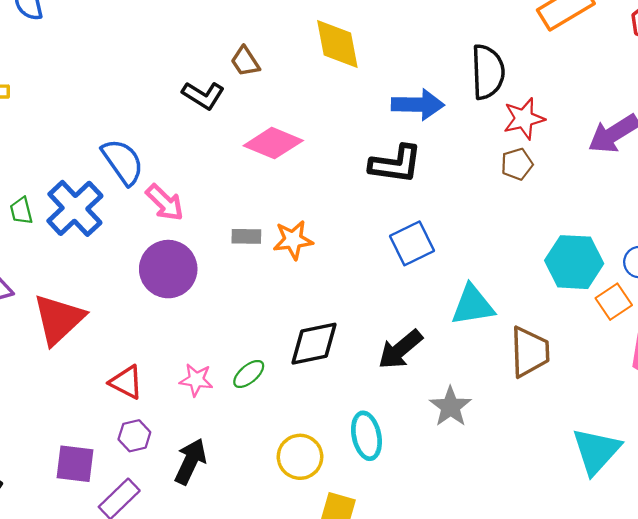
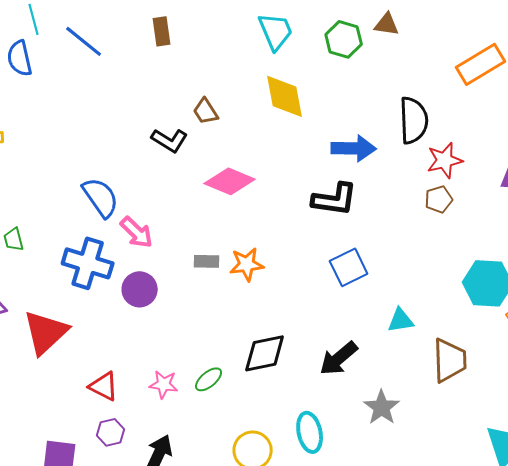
blue cross: (75, 208) -> (88, 263), moved, turned -30
purple circle: (168, 269) -> (140, 289), size x0.7
cyan triangle: (473, 305) -> (401, 320), size x0.7

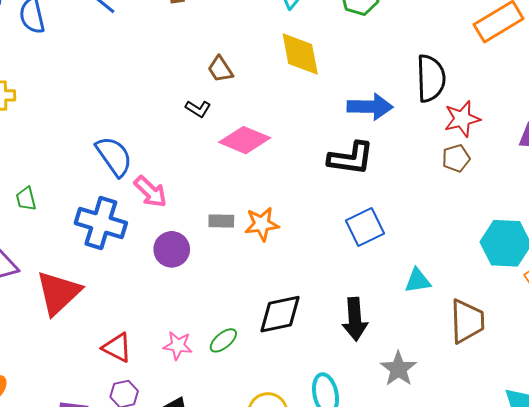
black L-shape: (170, 140) -> (198, 109), moved, size x0.7
purple circle: (140, 289) -> (172, 249), moved
black arrow: (339, 358) -> (355, 319), turned -54

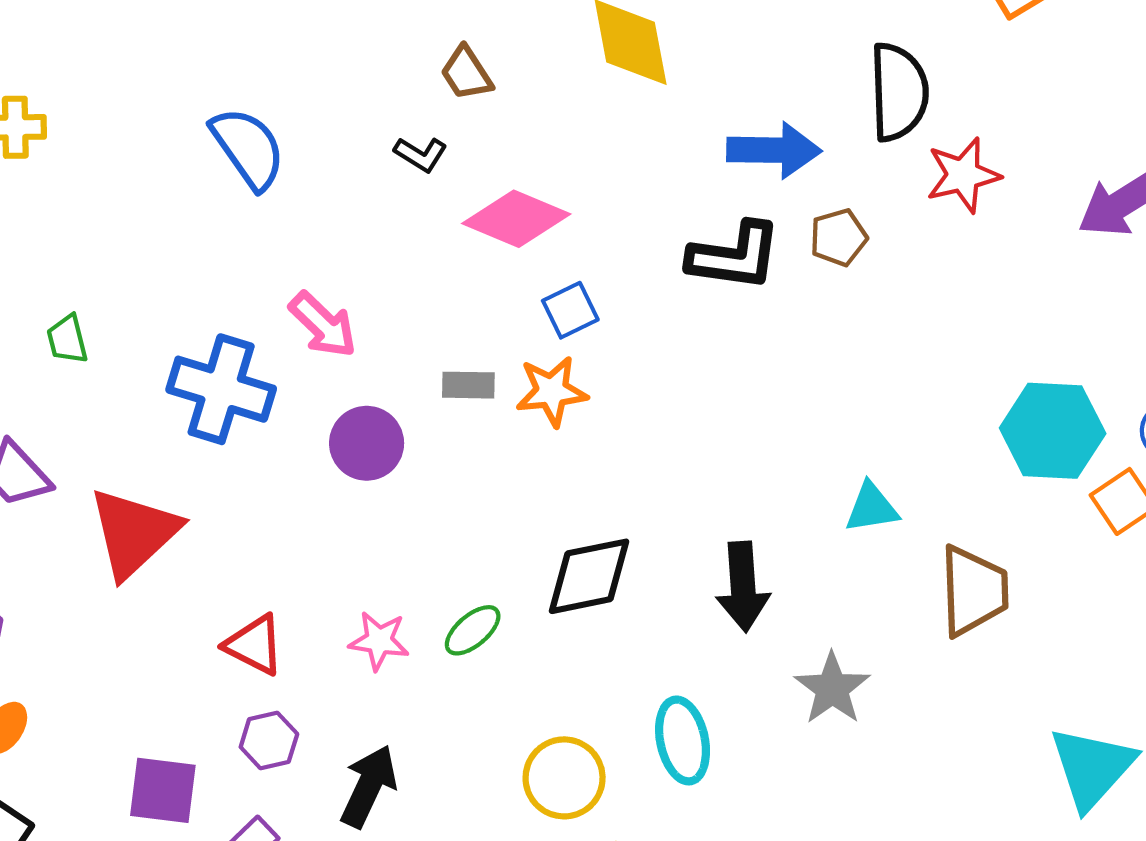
blue semicircle: (114, 156) -> (248, 148), moved
brown pentagon: (456, 158) -> (838, 237), moved
blue square: (365, 227) -> (570, 310), moved, size x0.7

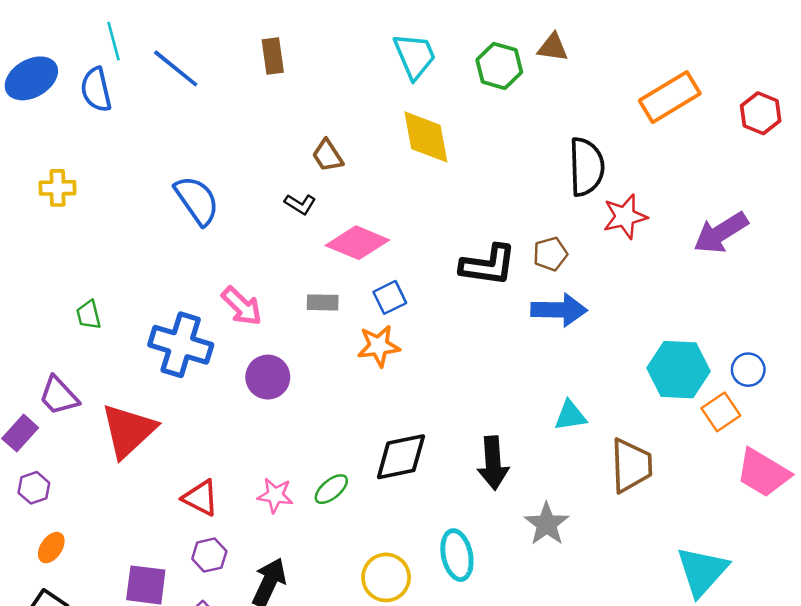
blue arrow: (774, 150) -> (559, 310), moved
gray rectangle: (468, 385) -> (323, 302), moved

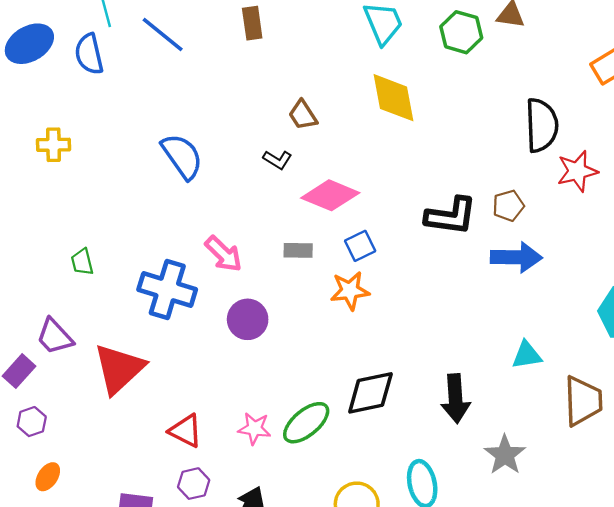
green ellipse: (331, 489) -> (306, 423), size x1.5

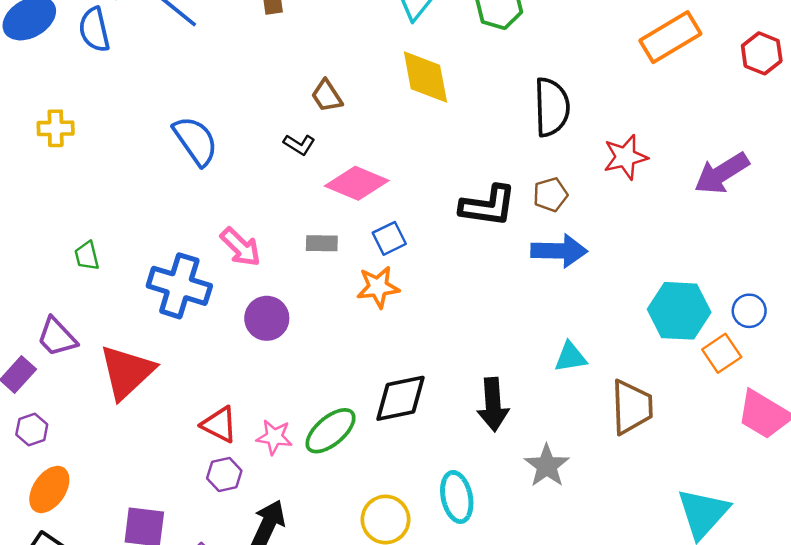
black semicircle: (542, 125) -> (552, 107), moved
red triangle: (186, 431) -> (219, 425), moved
orange ellipse: (48, 477) -> (49, 489), size x1.5
purple hexagon: (194, 484) -> (224, 474), moved

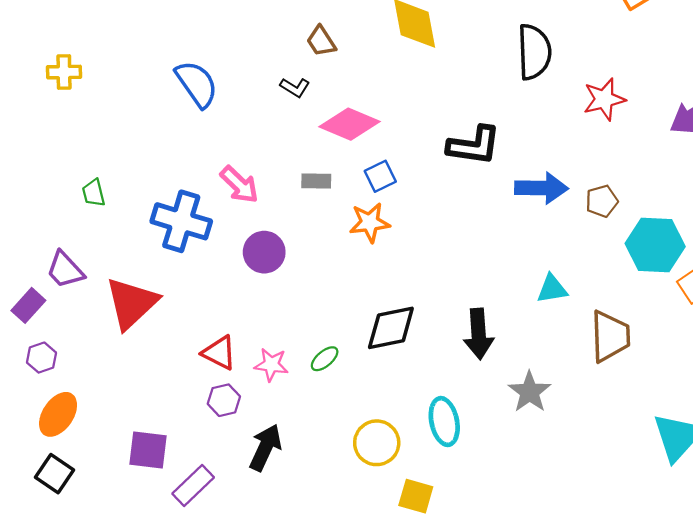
brown pentagon: (550, 195) -> (602, 201), moved
green ellipse: (331, 431) -> (325, 359), size x0.6

